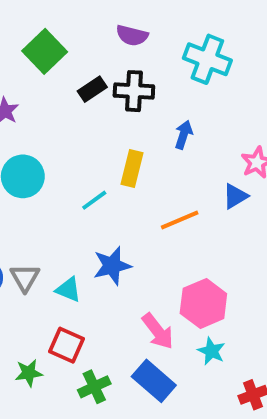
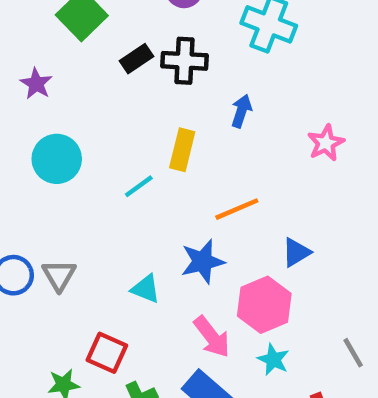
blue triangle: (235, 196) -> (296, 252), moved
blue star: (112, 266) -> (203, 262), moved
cyan triangle: (68, 290) -> (146, 289), moved

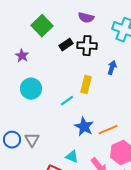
orange line: (237, 209) -> (108, 130), moved
blue star: (203, 262) -> (84, 127), moved, turned -30
cyan triangle: (146, 289) -> (72, 157), moved

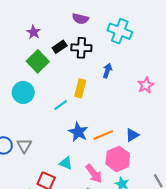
green square: (42, 26) -> (38, 61), moved
purple star: (22, 56) -> (34, 32), moved

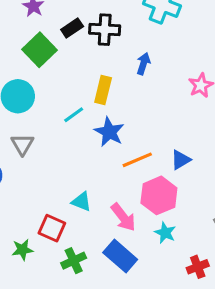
blue star: (78, 132) -> (109, 132), moved
gray triangle: (24, 145) -> (22, 144), moved

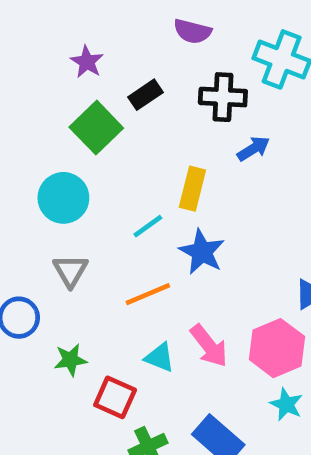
black cross: (105, 30) -> (223, 97), moved
blue arrow: (143, 64) -> (253, 149), turned 40
orange line: (137, 160) -> (148, 294), moved
pink arrow: (123, 217) -> (209, 346), moved
green star: (22, 250) -> (70, 360), moved

